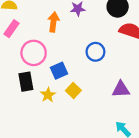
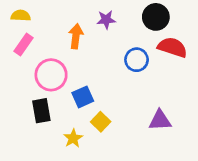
blue circle: (95, 52) -> (137, 60), moved
yellow star: (48, 95) -> (73, 138), moved

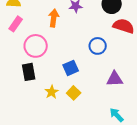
blue circle: (137, 60) -> (98, 46), moved
blue square: (83, 97) -> (71, 68), moved
yellow square: (101, 122) -> (74, 93), moved

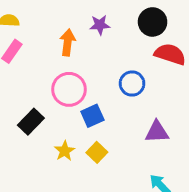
pink circle: (36, 46) -> (69, 89), moved
black rectangle: (29, 72) -> (31, 122), turned 54

